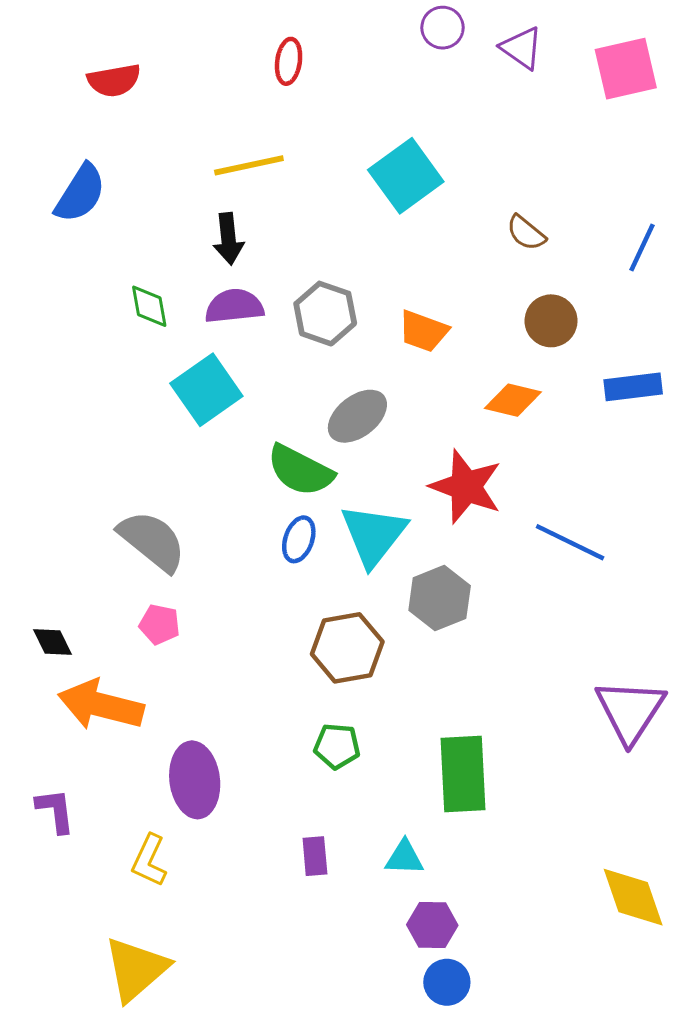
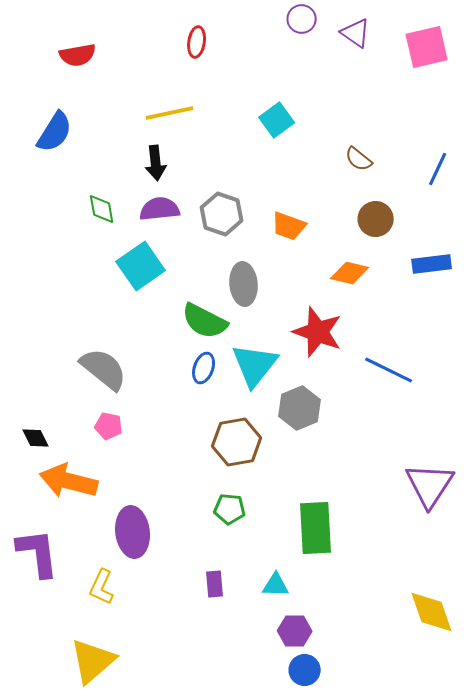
cyan square: (406, 176) -> (277, 120), size x0.7
gray ellipse: (357, 416) -> (244, 284), turned -57
purple L-shape: (55, 811) -> (38, 553), size x1.6

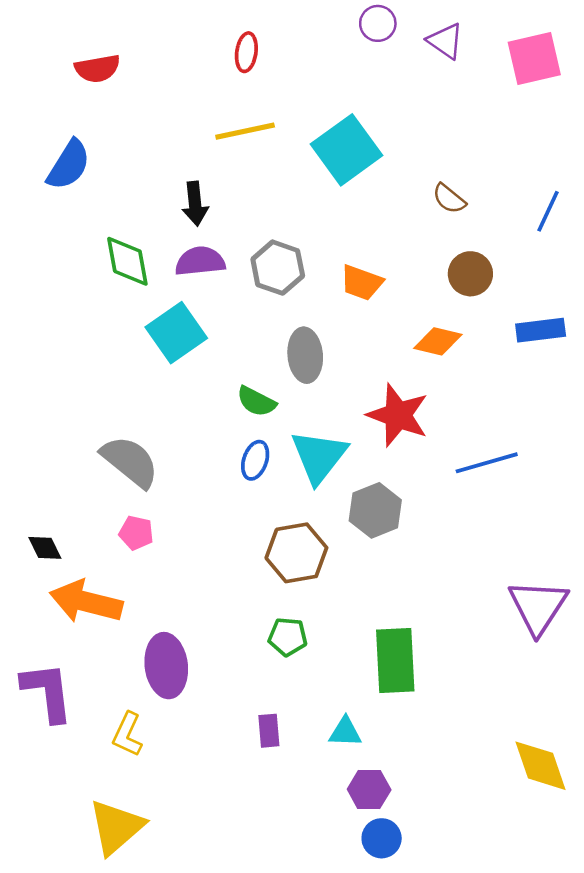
yellow line: (170, 113) -> (245, 131), moved
cyan square: (277, 120) -> (346, 150), size x1.6
green diamond: (102, 209) -> (127, 261), size x1.4
green semicircle: (205, 321) -> (256, 401), size x0.7
blue line: (389, 370) -> (487, 463), turned -42

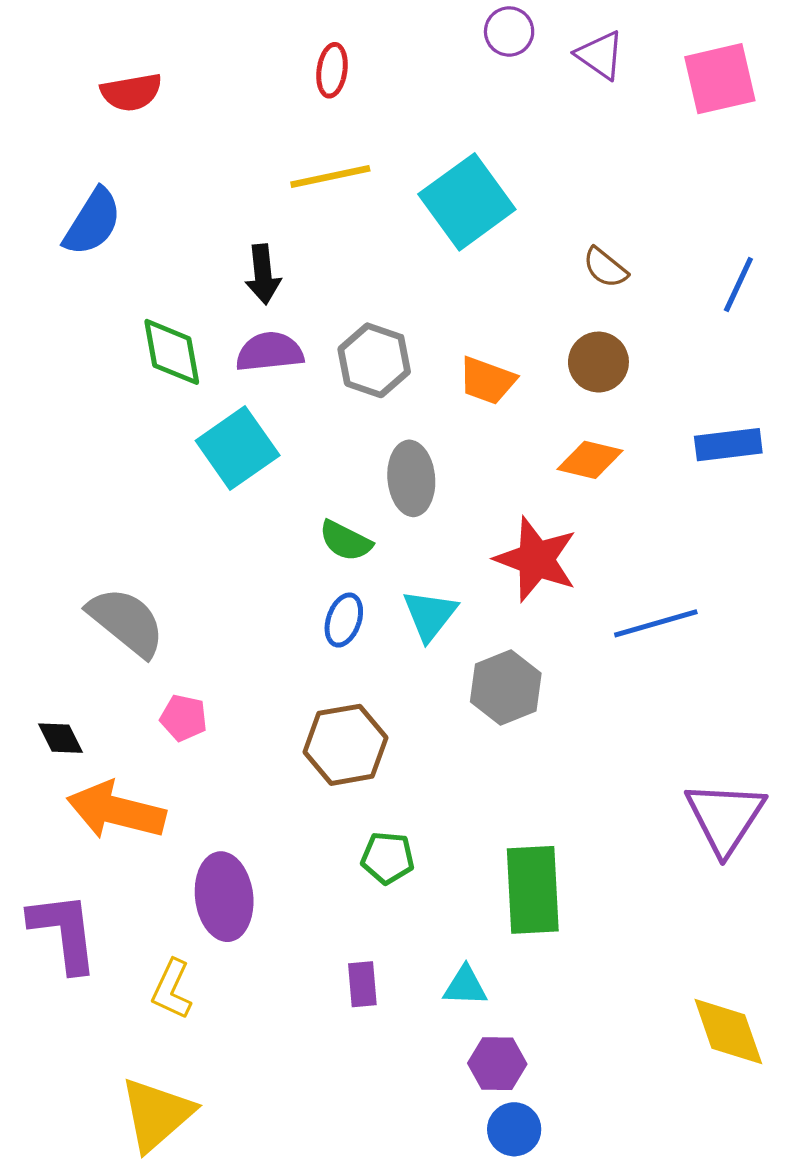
brown circle: (470, 274) -> (598, 362), moved
cyan triangle: (319, 457) -> (430, 615), size x0.7
gray semicircle: (130, 462) -> (126, 622), moved
brown hexagon: (296, 553) -> (346, 745), moved

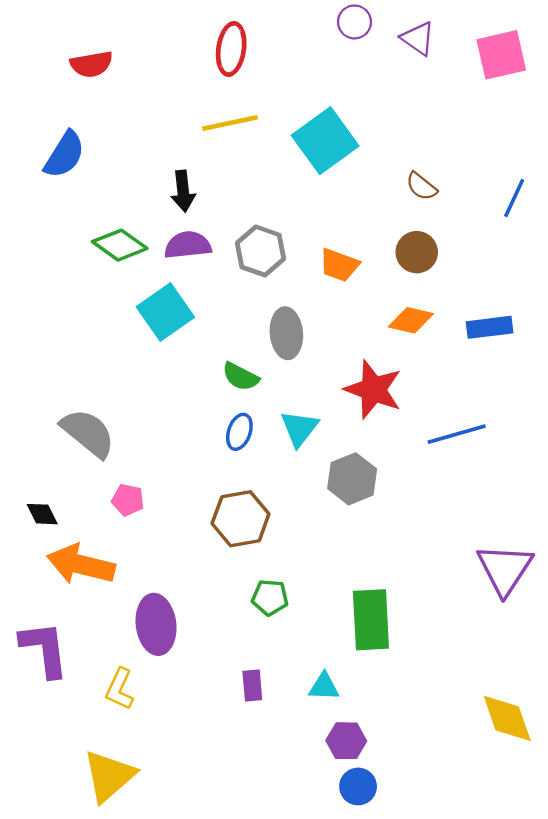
red ellipse: (332, 70) -> (231, 49), size x1.4
green diamond: (172, 352) -> (120, 245), turned -44
blue rectangle: (728, 445) -> (490, 327), moved

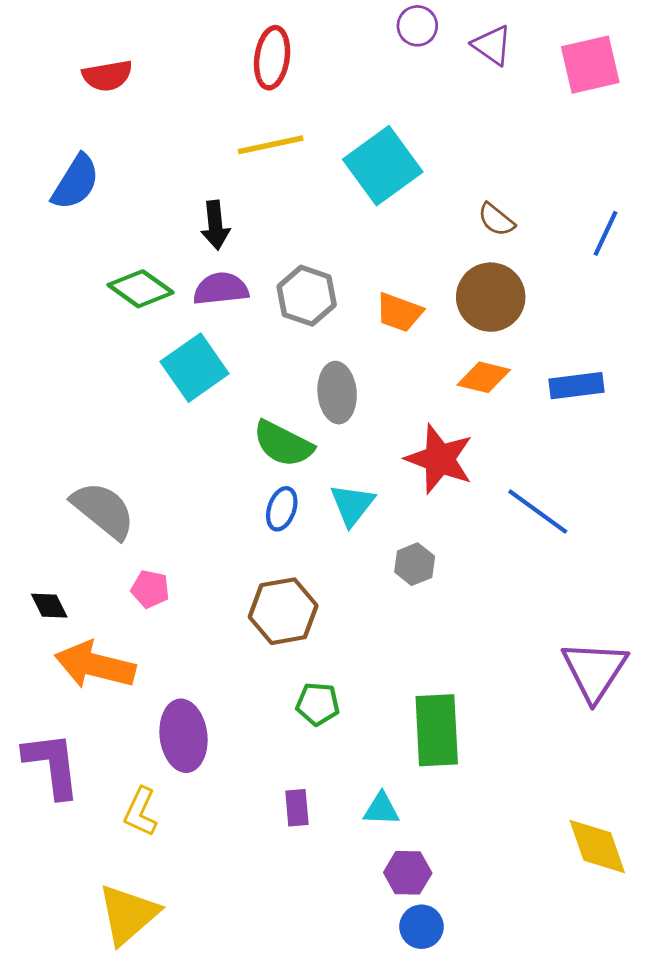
brown circle: (417, 252) -> (491, 297), size x1.4
green semicircle: (241, 377) -> (283, 444), size x1.4
blue line: (457, 434) -> (538, 512), turned 52
gray hexagon: (352, 479) -> (415, 564), size x0.7

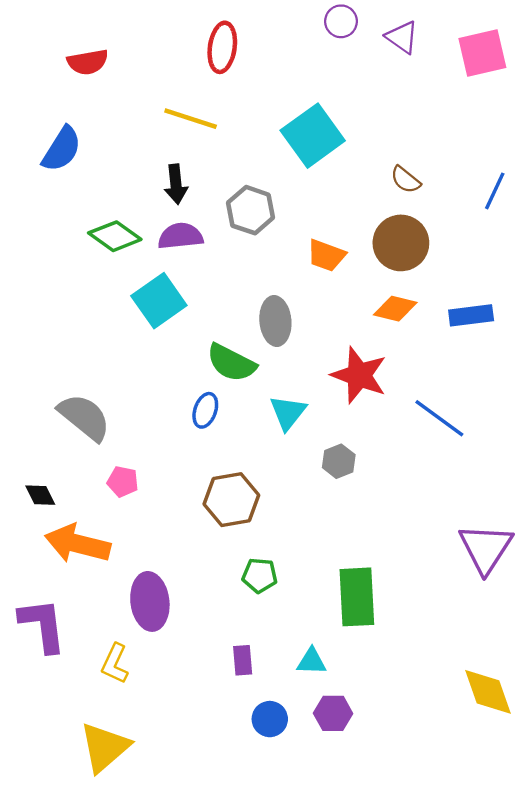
yellow line: (271, 145) -> (191, 119), moved, turned 30
gray hexagon: (307, 296) -> (251, 210), moved
blue ellipse: (282, 509) -> (205, 410), moved
blue circle: (421, 927) -> (270, 719), moved

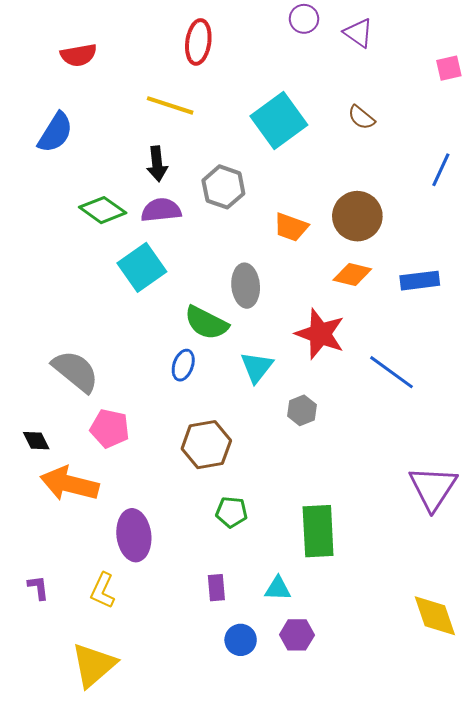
pink square: (482, 53) -> (449, 68), moved, size x0.6
brown semicircle: (405, 180) -> (361, 117), moved
pink pentagon: (123, 482) -> (110, 429), size x1.4
purple L-shape: (42, 625) -> (38, 588), moved, size x0.5

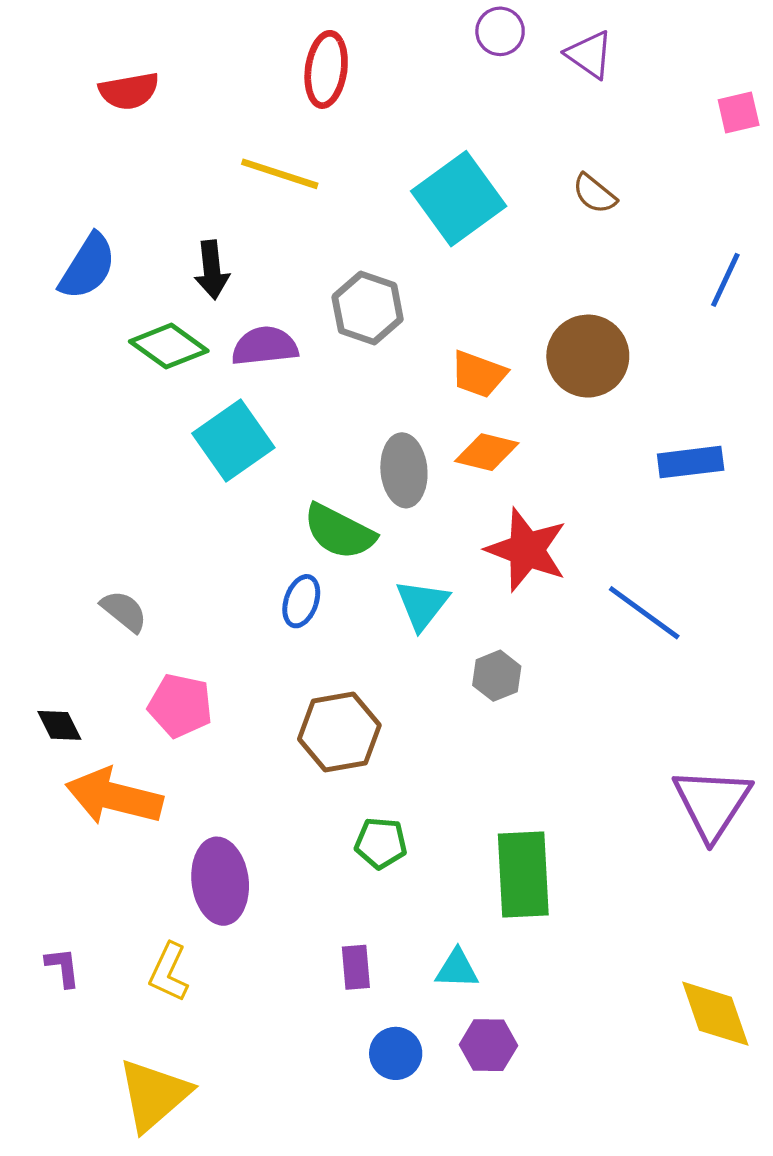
blue semicircle: (55, 133) -> (88, 267), moved
black arrow: (157, 164) -> (212, 270), moved
orange diamond: (352, 274) -> (487, 452), moved
gray semicircle: (75, 371) -> (124, 611), size x0.6

